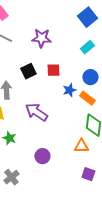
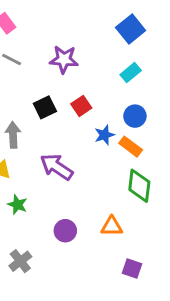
red square: (53, 70) -> (81, 106), turned -32
orange triangle: (81, 146) -> (112, 226), moved
purple square: (88, 174) -> (132, 268), moved

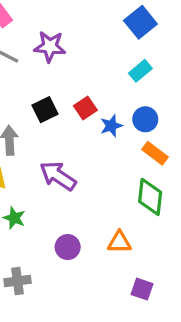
purple star: (64, 59) -> (50, 47), moved
blue star: (104, 135) -> (111, 126), moved
orange rectangle: (131, 147) -> (155, 153), moved
gray cross: (20, 261) -> (17, 281), turned 30

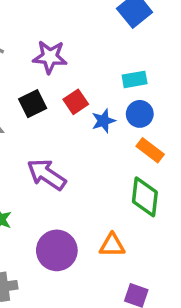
purple star: (50, 47) -> (50, 57), moved
cyan rectangle: (140, 71) -> (135, 79), moved, turned 30
purple circle: (68, 247) -> (57, 250), size x1.5

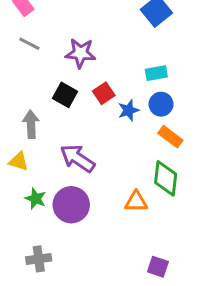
black square: (33, 104) -> (65, 95), turned -35
orange triangle: (112, 245) -> (136, 202), moved
purple circle: (57, 250) -> (71, 205), moved

